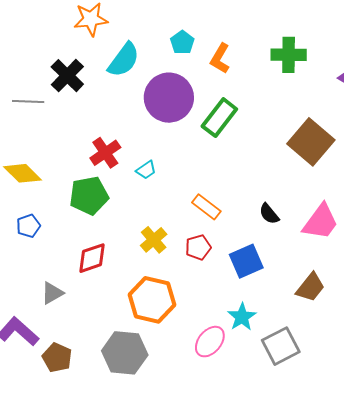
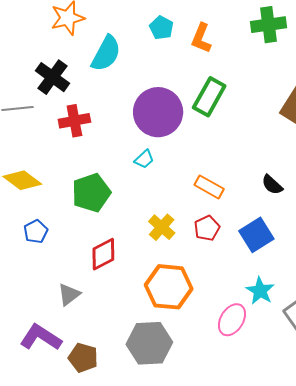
purple circle: (169, 98) -> (158, 112), moved
red cross: (105, 153) -> (74, 121), moved, turned 32

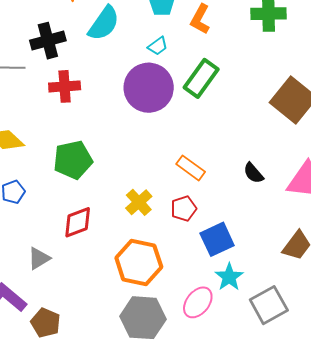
black cross: (52, 77) -> (48, 41), turned 32
cyan trapezoid: (144, 159) -> (158, 46), moved
blue square: (256, 235) -> (217, 239), moved
gray hexagon: (149, 343) -> (143, 318), moved

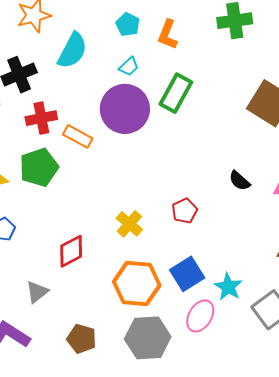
green pentagon: (73, 160) -> (39, 167), moved
orange rectangle: (191, 168) -> (78, 136), moved
red pentagon: (184, 209) -> (185, 211), moved
blue square: (217, 239) -> (187, 274), moved
brown pentagon: (46, 323) -> (82, 339), moved

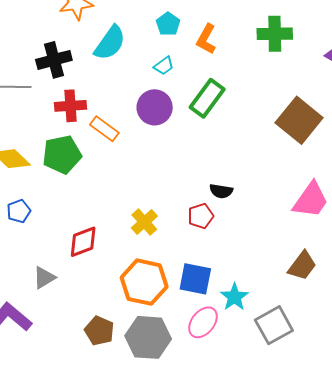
purple circle: (125, 109) -> (155, 107), size x0.7
black semicircle: (239, 181) -> (221, 191), moved, turned -40
blue square: (187, 274) -> (195, 279), turned 36
brown pentagon: (82, 339) -> (99, 331), moved

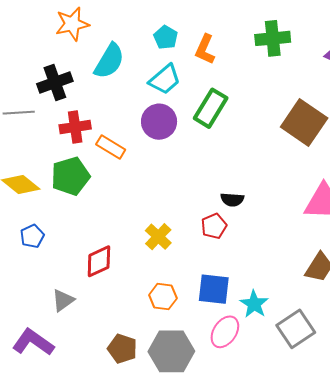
cyan trapezoid: (164, 66) -> (165, 79), size x1.6
orange hexagon: (144, 282) -> (163, 297), size x0.6

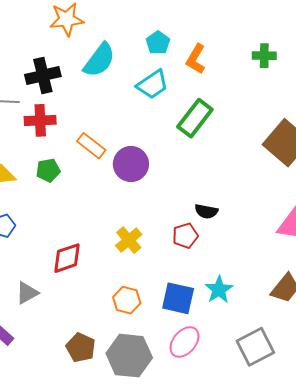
green cross: (273, 38) -> (264, 56), size x0.7
purple circle: (159, 122) -> (131, 164), moved
red cross: (75, 127) -> (40, 120), moved
green pentagon: (70, 176) -> (48, 170), size x0.6
cyan star: (254, 304) -> (219, 290), moved

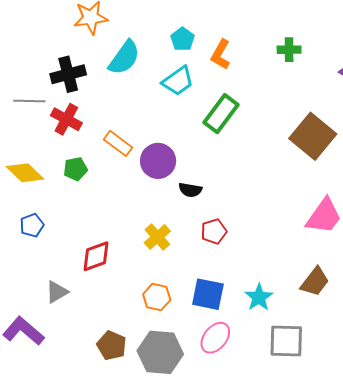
red cross: (40, 120) -> (66, 119), turned 32
black semicircle: (206, 211) -> (190, 190), moved
cyan star: (219, 290) -> (259, 297), moved
gray square: (255, 347) -> (286, 341), turned 30

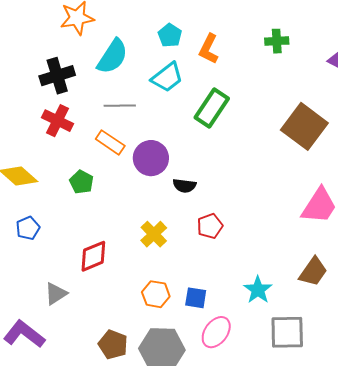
gray line: (29, 101) -> (120, 106), moved
green pentagon: (75, 169) -> (82, 182), moved, turned -30
blue square: (208, 294) -> (196, 298), moved, size x0.7

